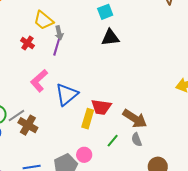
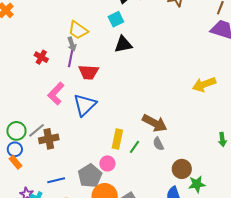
yellow trapezoid: (44, 20) -> (78, 30), moved
red trapezoid: (101, 107) -> (89, 72), moved
yellow rectangle: (88, 119) -> (117, 139), moved
brown cross: (28, 125) -> (49, 139), turned -36

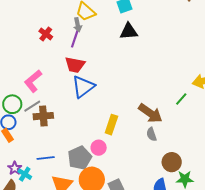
red trapezoid: (89, 72) -> (75, 65), moved
pink L-shape: (56, 94) -> (33, 81), moved
green line: (135, 147) -> (181, 99), moved

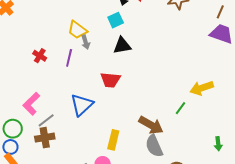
gray arrow: (78, 25) -> (86, 42), moved
red trapezoid: (75, 65) -> (110, 80), moved
gray line: (32, 106) -> (46, 120), moved
gray semicircle: (151, 134) -> (154, 146), size x1.6

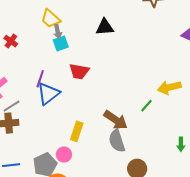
cyan square: (116, 20) -> (61, 44), moved
black triangle: (122, 46) -> (105, 27), moved
purple line: (69, 58) -> (40, 79), moved

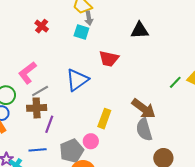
black triangle: (105, 27) -> (140, 30), moved
cyan square: (61, 44) -> (81, 32), moved, turned 35
purple line: (40, 79) -> (49, 124), moved
green line: (146, 106) -> (175, 82), moved

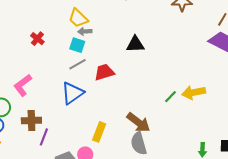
gray arrow: (89, 18) -> (85, 31), turned 96
red trapezoid: (109, 59) -> (104, 72), turned 150
gray line: (40, 91) -> (78, 64), moved

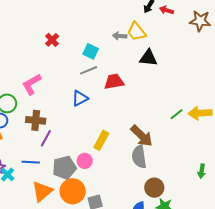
yellow trapezoid: (78, 18) -> (137, 32), moved
gray arrow: (85, 31) -> (120, 36), moved
blue triangle: (72, 93) -> (80, 98), size x0.7

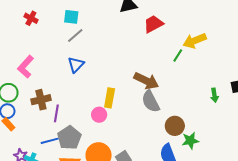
red trapezoid: (114, 82) -> (153, 24), moved
green line: (177, 114) -> (178, 56), moved
pink circle: (85, 161) -> (99, 115), moved
gray pentagon: (64, 168) -> (69, 138), moved

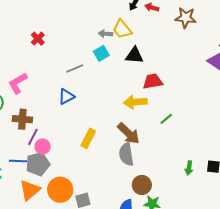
cyan square: (71, 17) -> (101, 53), moved, turned 35
yellow arrow: (195, 41) -> (135, 102), moved
pink circle: (99, 115) -> (43, 147), moved

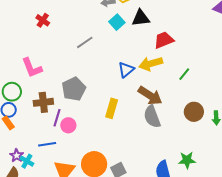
cyan square: (101, 53) -> (117, 22), moved
pink L-shape: (18, 83) -> (32, 68), turned -70
blue triangle: (66, 97) -> (126, 70), moved
gray pentagon: (38, 164) -> (74, 89), moved
brown circle: (142, 185) -> (194, 112), moved

